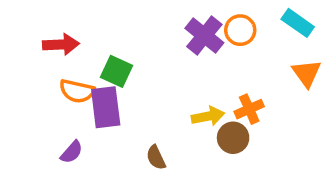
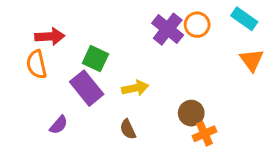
orange semicircle: (77, 91) -> (37, 64), moved, turned 64
purple rectangle: (106, 107) -> (87, 88), turned -32
orange cross: (249, 109) -> (204, 134), moved
yellow arrow: (208, 116) -> (135, 88), moved

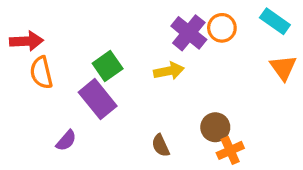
red arrow: (50, 36) -> (26, 41), moved
green square: (95, 59) -> (108, 66), turned 30
yellow arrow: (135, 88) -> (169, 71), moved
brown semicircle: (128, 129) -> (161, 145), moved

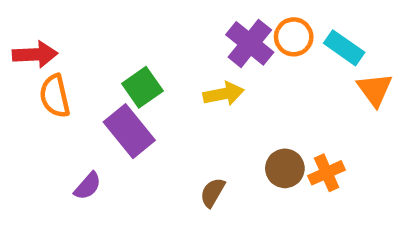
cyan rectangle: (275, 21) -> (344, 48), moved
brown semicircle: (161, 145) -> (213, 193), turned 55
orange cross: (230, 150) -> (327, 173), moved

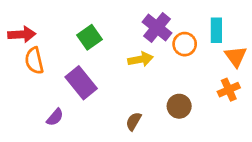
orange circle: (294, 37) -> (185, 44), moved
cyan rectangle: (344, 48) -> (216, 30), turned 55
green square: (142, 87) -> (89, 37), moved
orange cross: (327, 173) -> (229, 90), moved

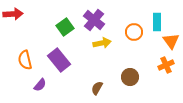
purple cross: (157, 28) -> (94, 20), moved
red arrow: (22, 34) -> (13, 14), moved
orange semicircle: (34, 61) -> (25, 60), moved

